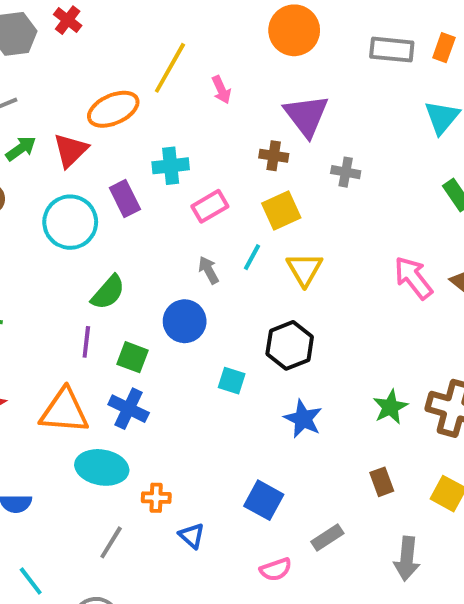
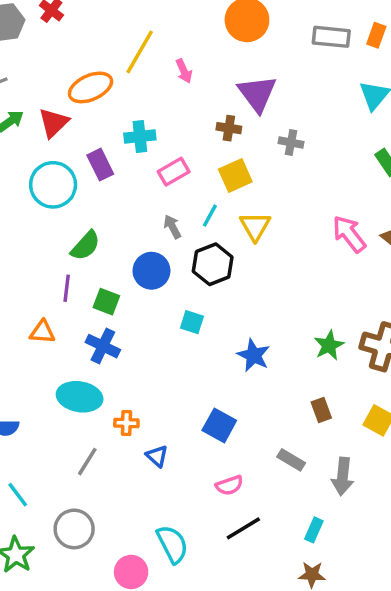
black hexagon: (290, 345) -> (213, 264), moved
orange triangle: (64, 411) -> (42, 332), moved, size x0.6
gray rectangle: (327, 537) -> (291, 460), moved, turned 64

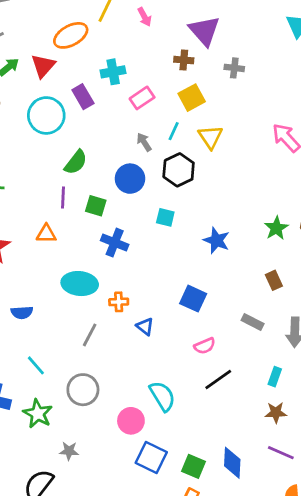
blue cross: (103, 346) -> (115, 243), moved

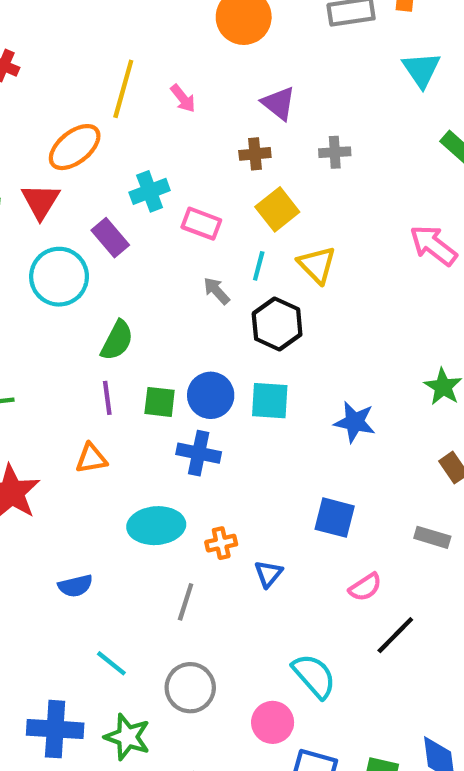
purple triangle: (204, 31) -> (279, 103), size x0.7
pink rectangle: (142, 98) -> (201, 224), turned 65
blue circle: (130, 179) -> (211, 395), moved
cyan square: (165, 217) -> (270, 401), size x1.4
blue triangle: (145, 327) -> (268, 574), turned 42

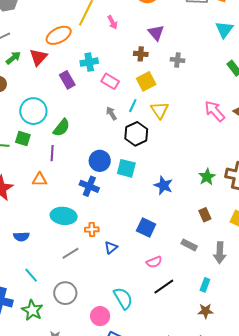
cyan circle: (59, 277) -> (33, 111), moved
green square: (160, 402) -> (23, 138), moved
gray line: (186, 602) -> (71, 253), turned 30

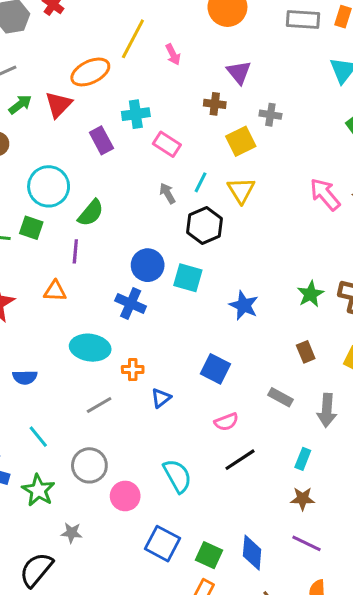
yellow square: (146, 81) -> (241, 141), moved
pink circle: (100, 316) -> (125, 496), moved

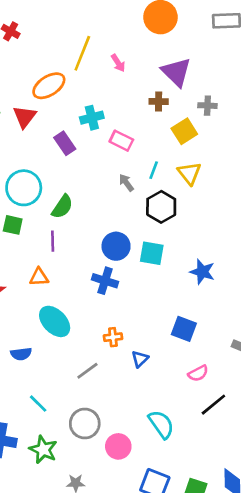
purple triangle: (239, 72) -> (176, 72), size x1.4
cyan ellipse: (90, 348) -> (55, 321), moved, turned 44

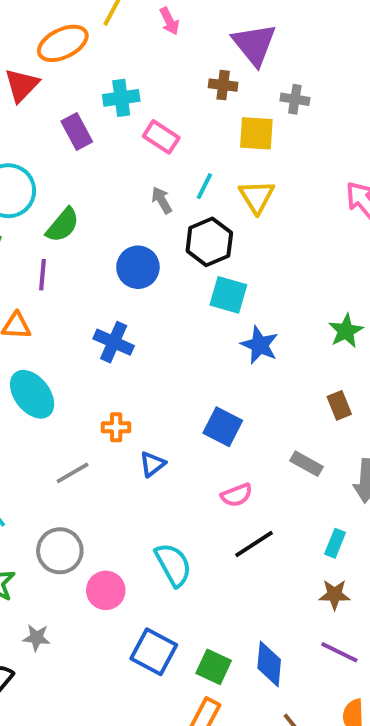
yellow square: (184, 131) -> (256, 133), turned 30
blue circle: (116, 246) -> (138, 267), moved
cyan square: (152, 253) -> (228, 295), moved

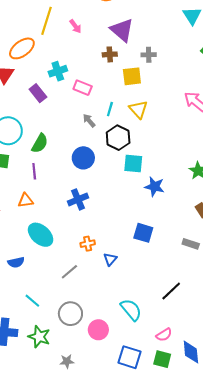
blue cross: (114, 342) -> (78, 199), turned -36
pink semicircle: (237, 495) -> (164, 335), moved

